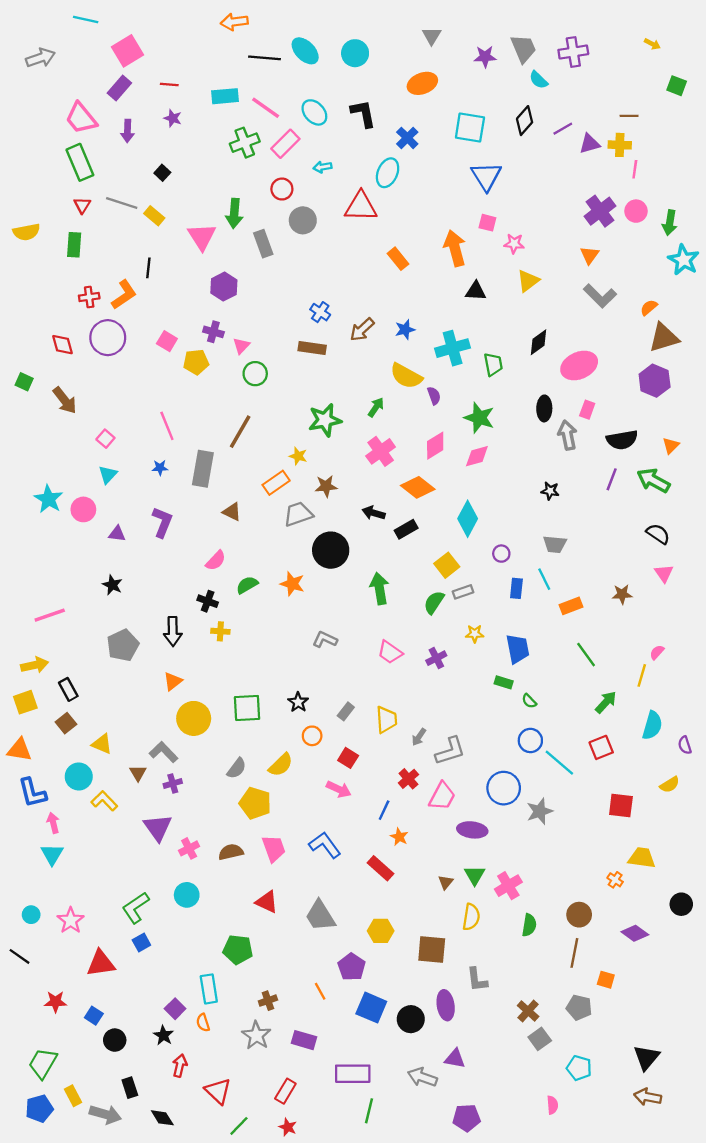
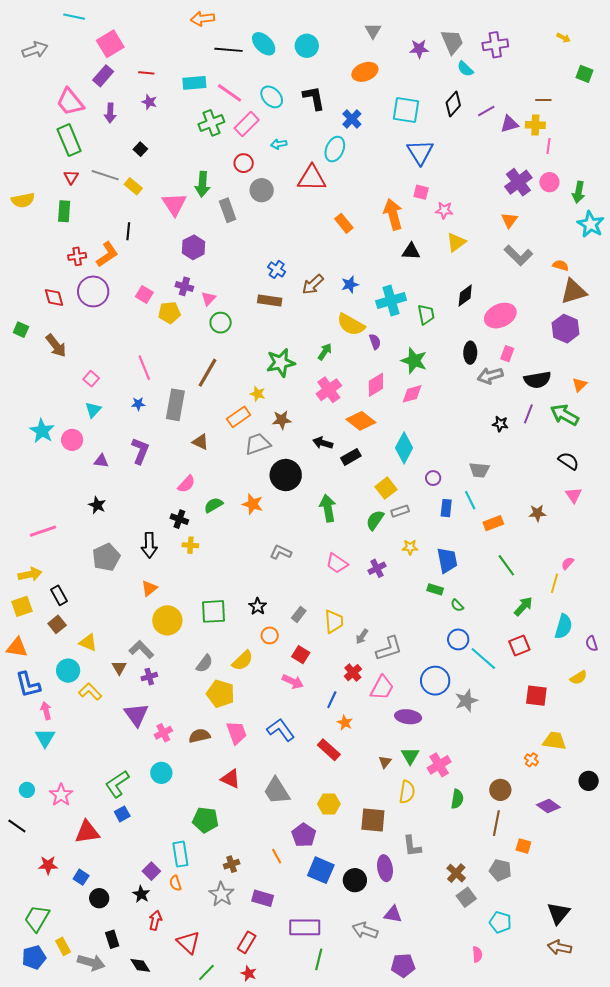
orange semicircle: (649, 307) -> (560, 265), turned 56
gray arrow: (568, 435) -> (490, 376), turned -95
black star: (550, 491) -> (500, 424), moved

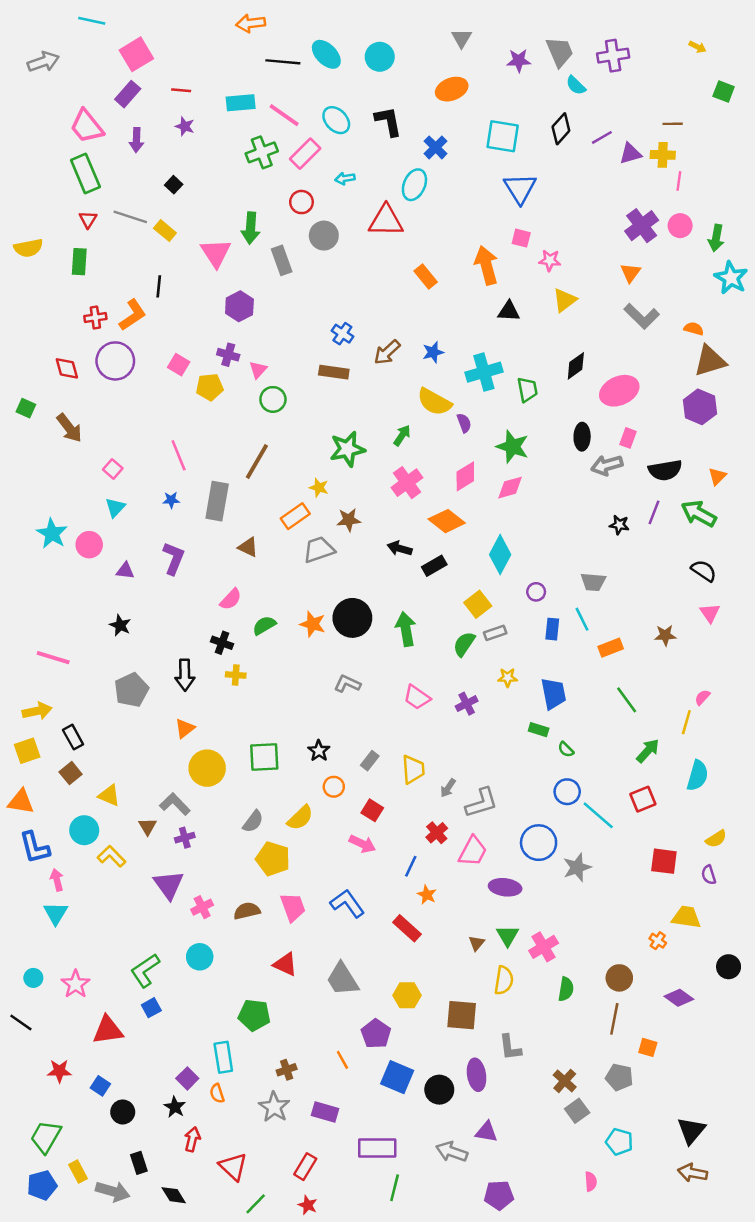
black circle: (286, 475) -> (352, 618), moved
pink line: (43, 531) -> (53, 658), turned 36
purple semicircle: (592, 643) -> (709, 875), moved

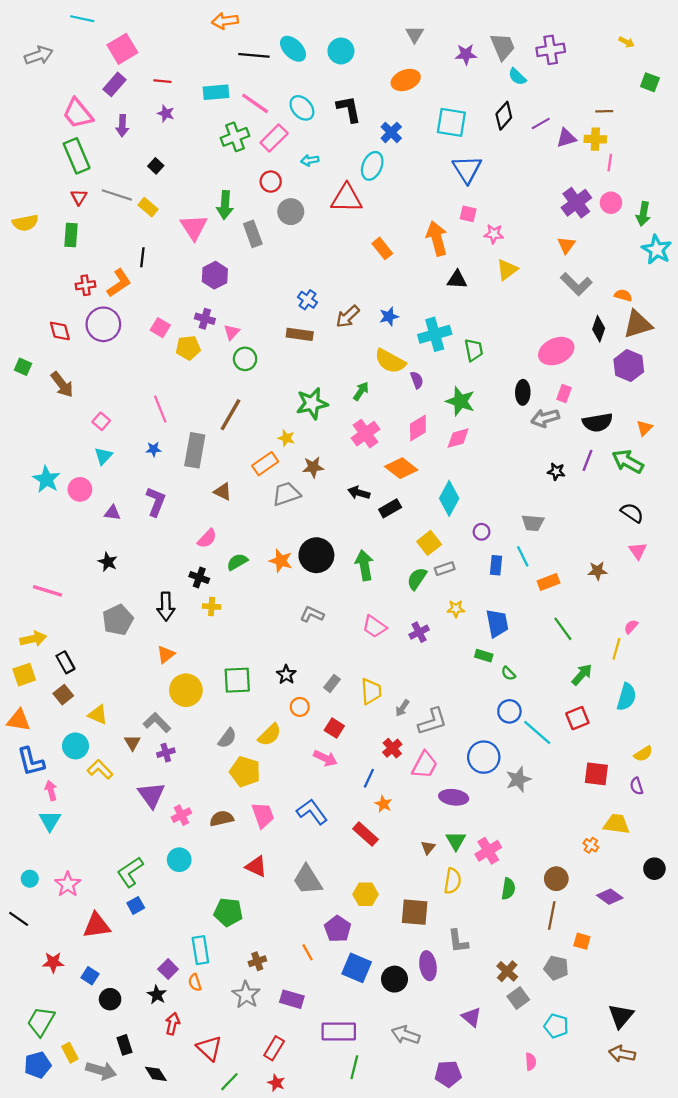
black diamond: (576, 366) -> (599, 329), moved, turned -35
purple triangle: (486, 1132) -> (471, 1017), moved, turned 30

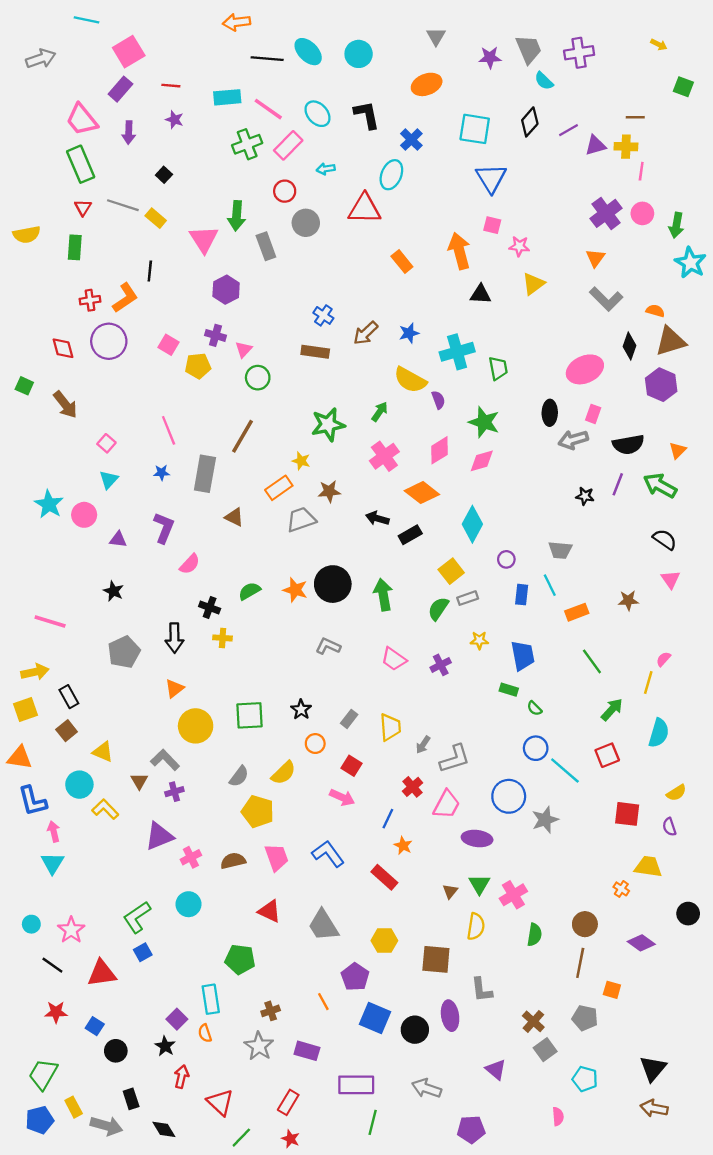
pink semicircle: (207, 538) -> (190, 564), moved
purple triangle: (151, 795) -> (159, 836), turned 44
black line: (19, 919) -> (52, 965), moved

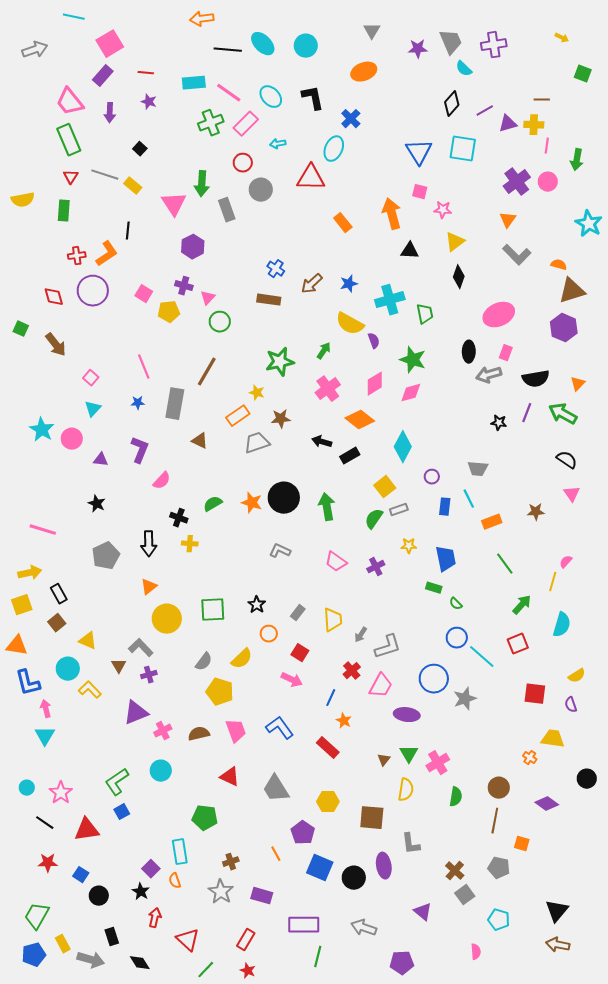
cyan square: (475, 129) -> (463, 149), moved
green arrow: (676, 225) -> (577, 160), moved
black diamond: (629, 346) -> (459, 277), moved

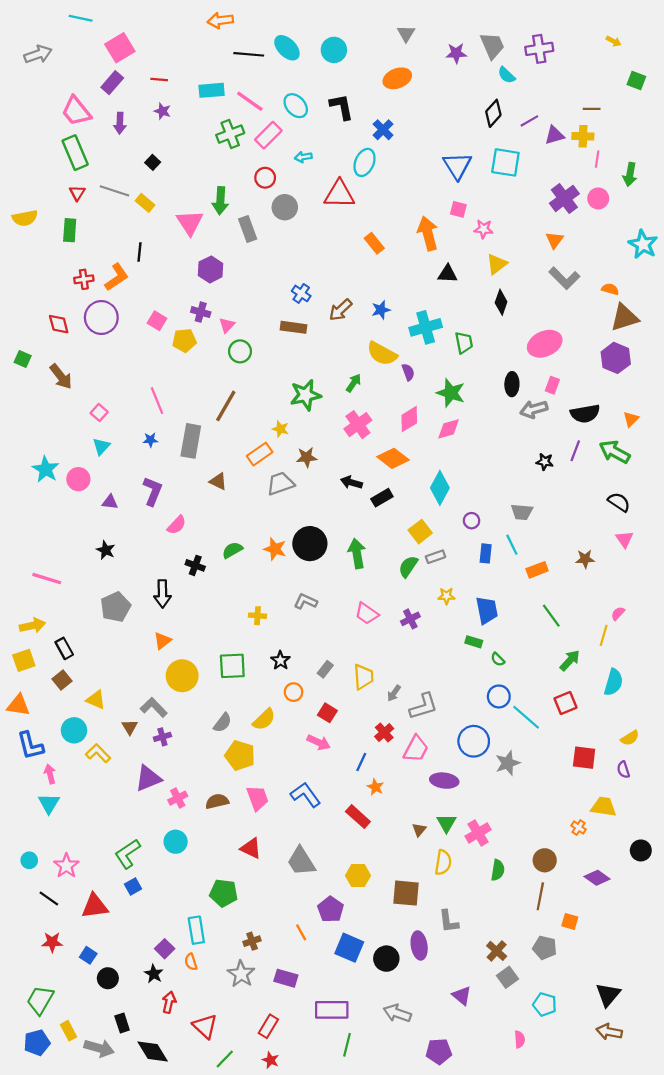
yellow cross: (190, 544) -> (257, 616), moved
black diamond: (140, 963) -> (153, 1051), size x1.4

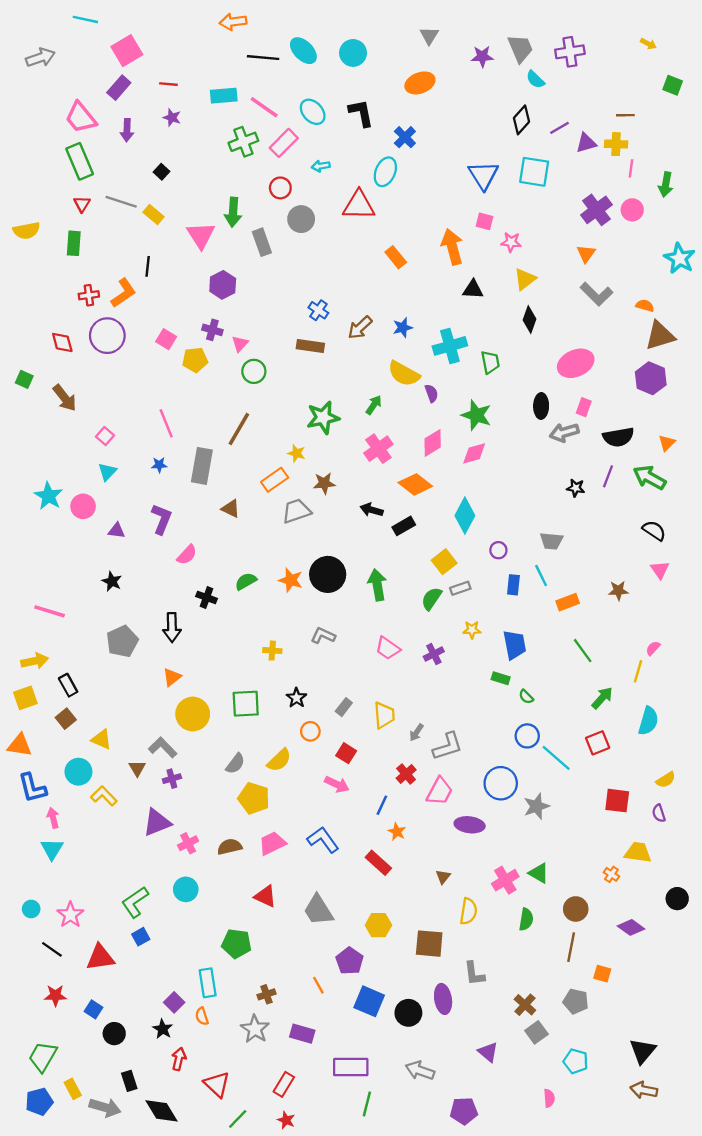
pink trapezoid: (257, 798) -> (272, 843), turned -96
green triangle: (446, 823) -> (539, 873), moved, turned -30

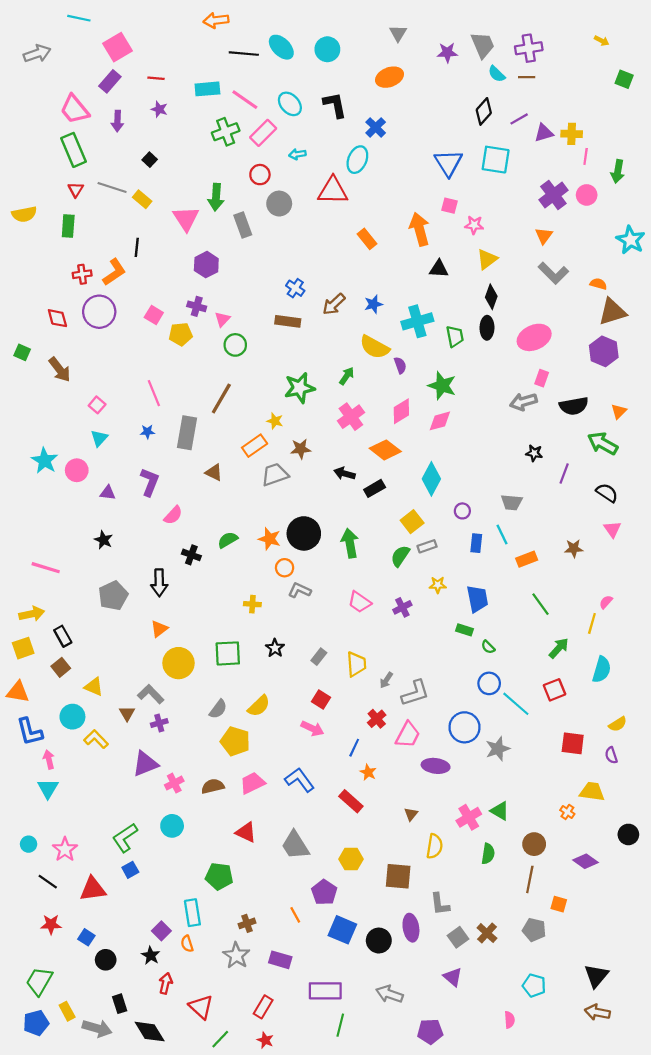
brown line: (625, 115) -> (527, 77), moved
black ellipse: (541, 406) -> (487, 328), moved
purple line: (608, 476) -> (564, 473), moved
orange circle: (310, 731) -> (285, 568), moved
gray square: (536, 1032) -> (458, 937), moved

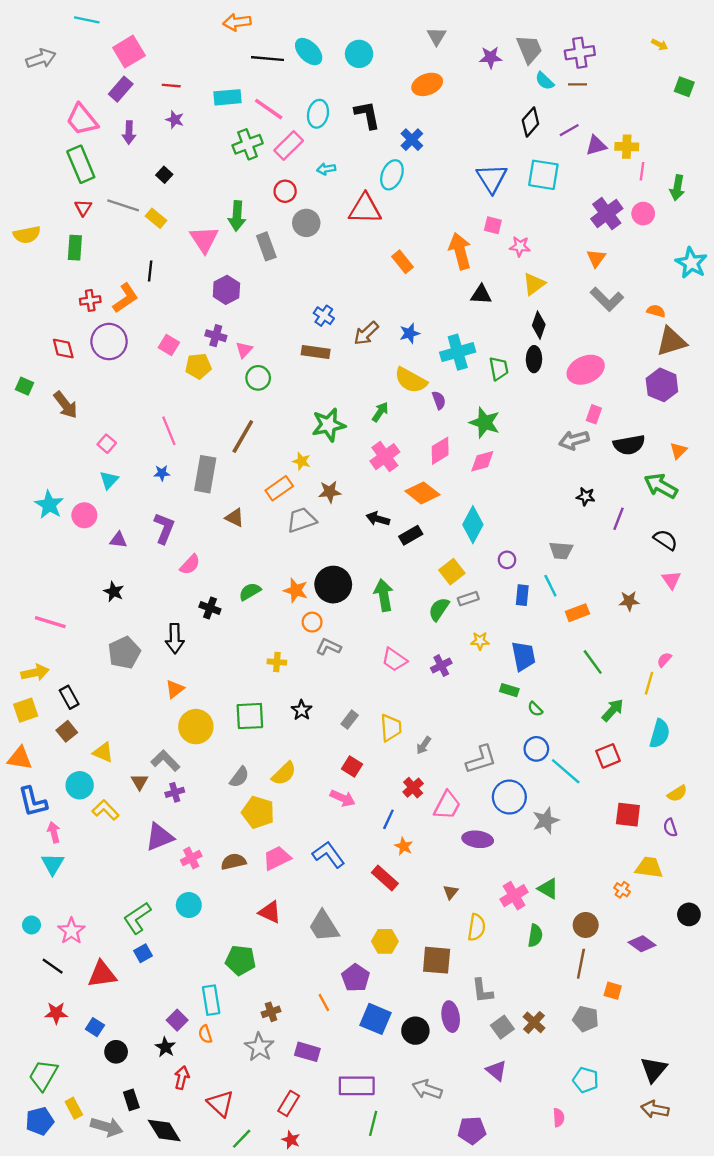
cyan ellipse: (290, 104) -> (318, 114), turned 55
gray L-shape: (415, 693) -> (481, 759), moved

